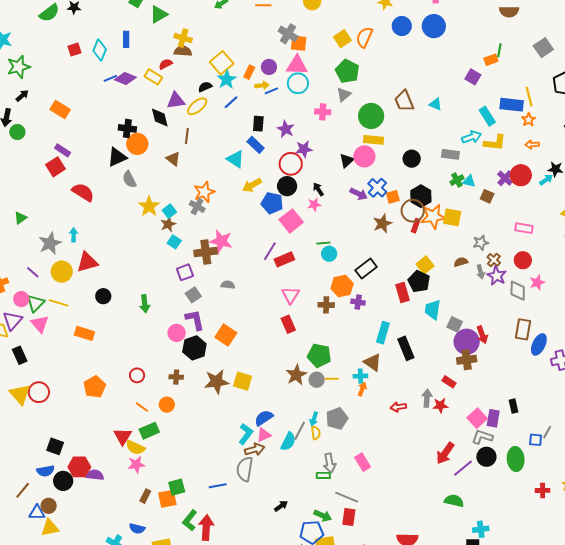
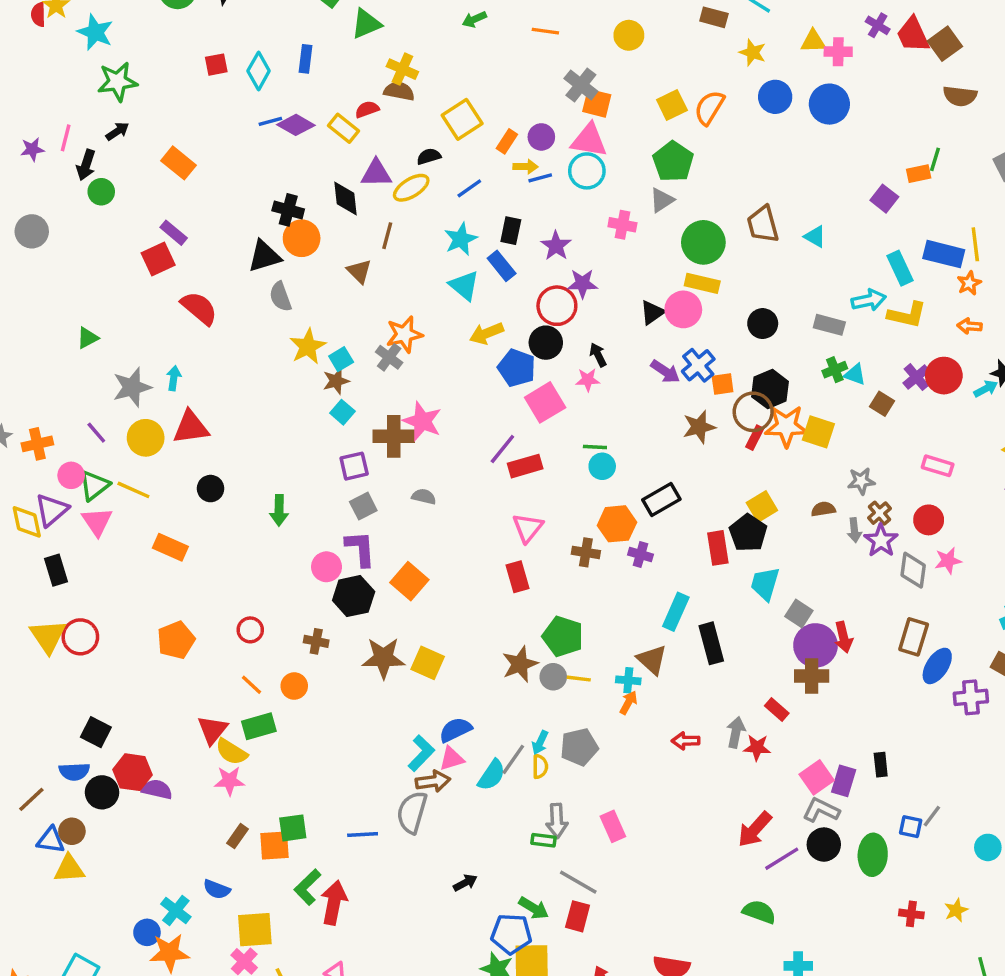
cyan star: (227, 79) -> (461, 239), moved

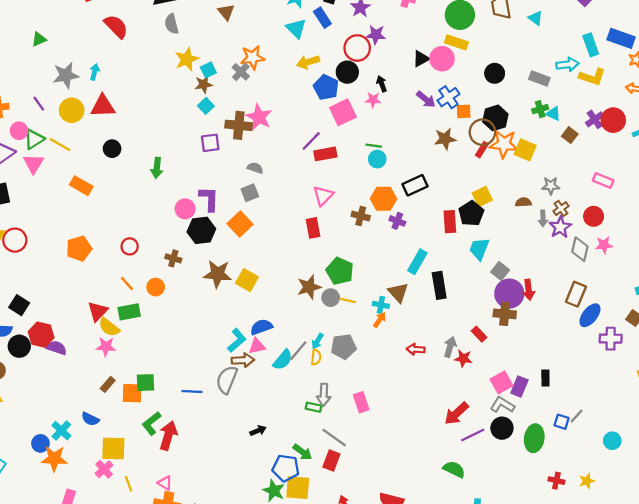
gray square: (363, 506) -> (250, 193), moved

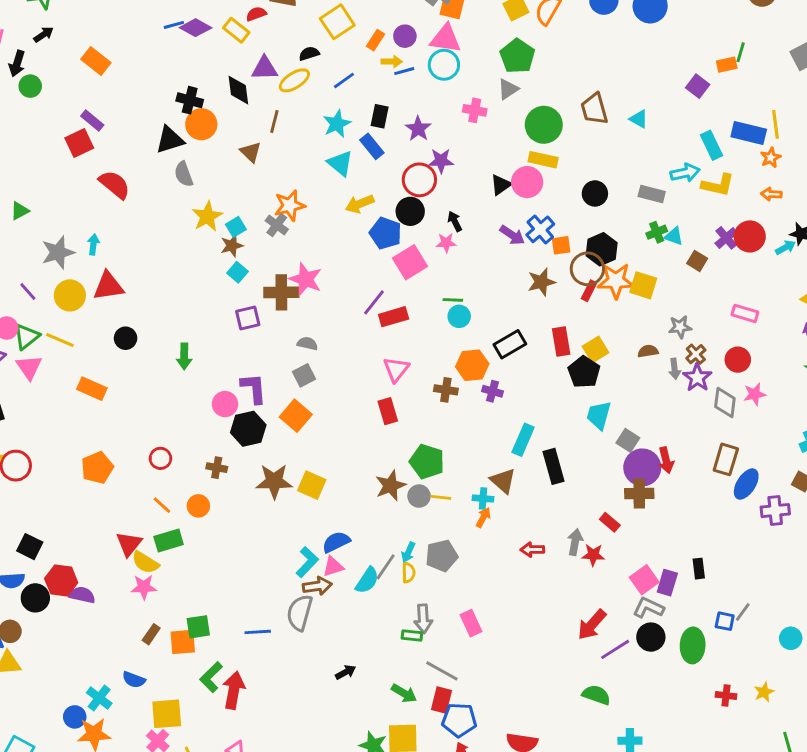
red rectangle: (450, 222) -> (561, 342), moved
blue pentagon: (286, 468) -> (459, 720), moved

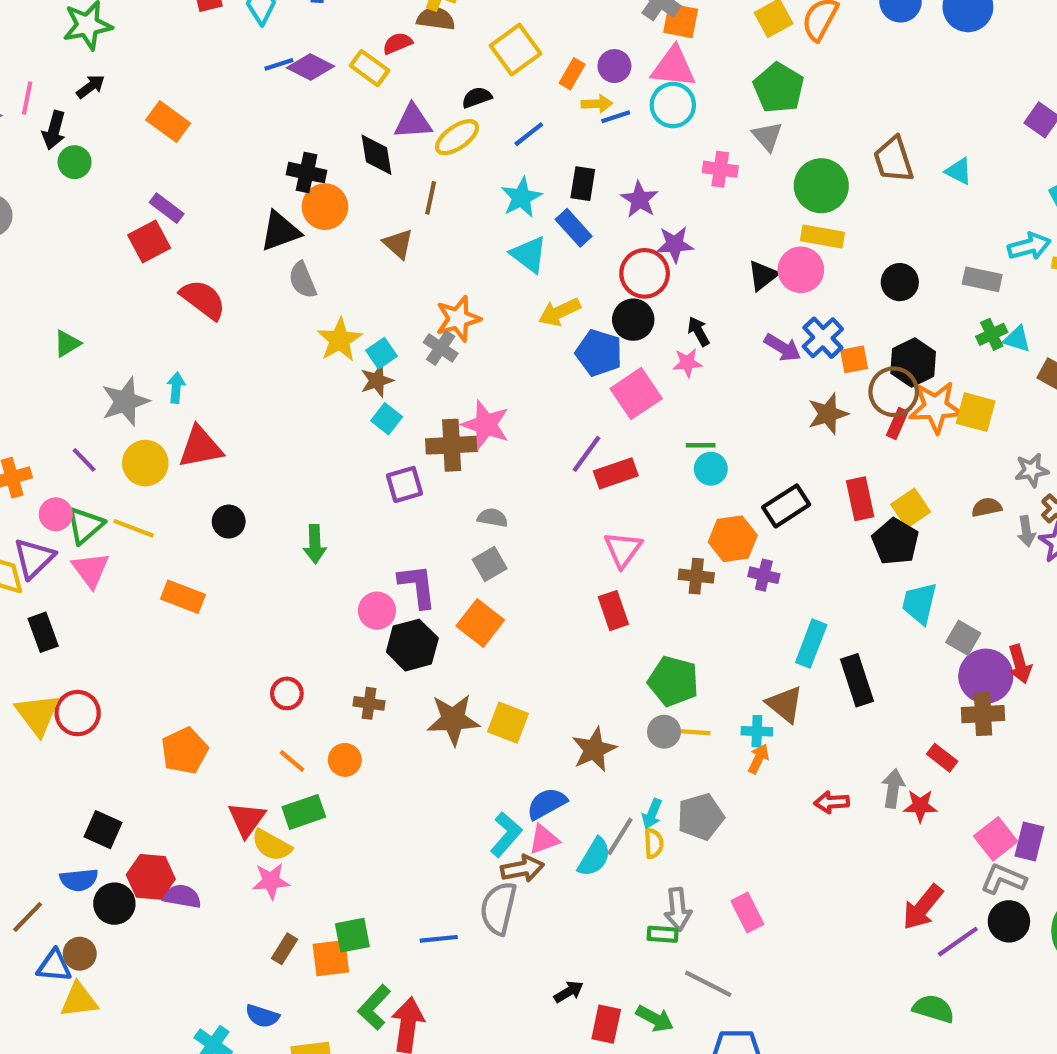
gray triangle: (508, 89) -> (767, 136), turned -35
orange pentagon: (97, 468) -> (185, 751), moved
brown star: (391, 486) -> (594, 749), moved
red rectangle: (442, 700) -> (606, 1024), moved

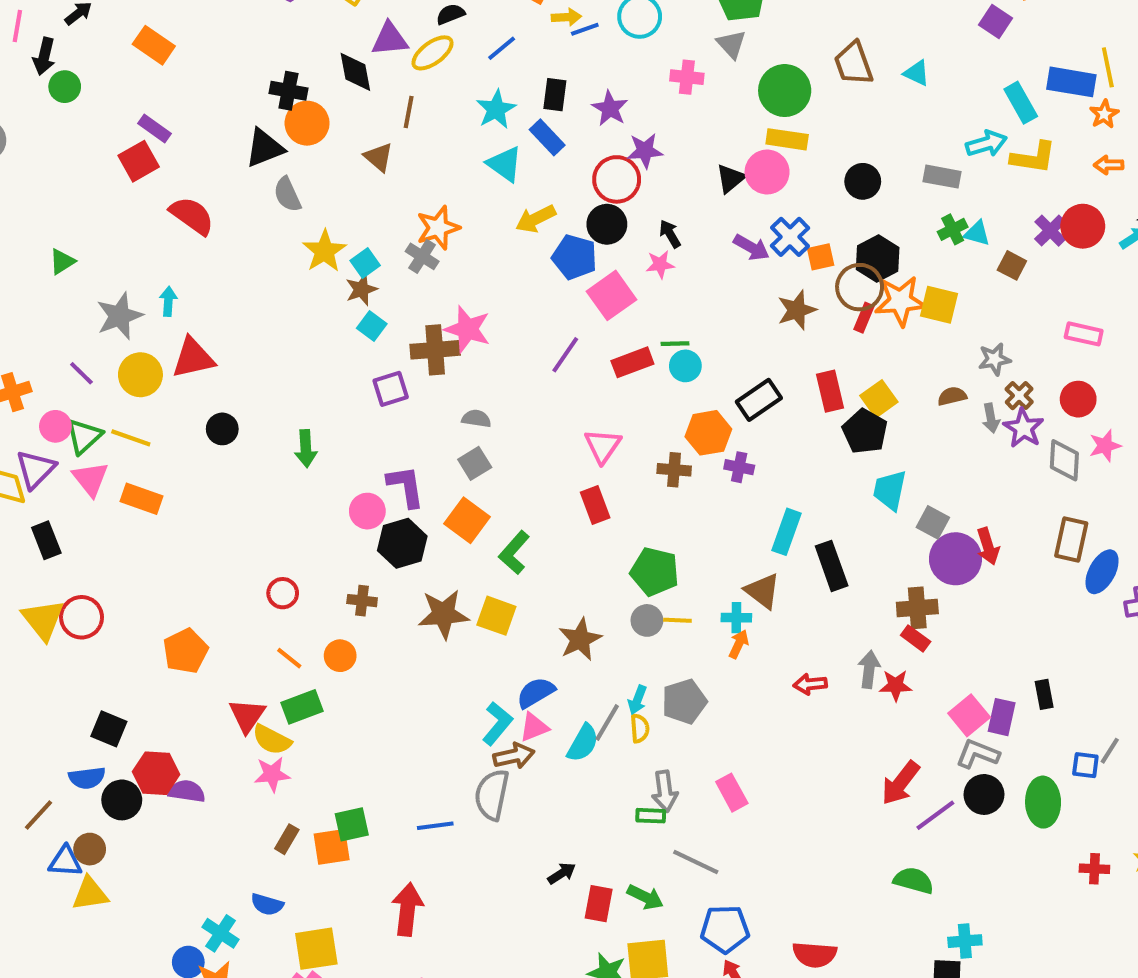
red rectangle: (616, 473) -> (632, 362), moved
orange rectangle: (183, 597) -> (142, 499), moved
brown cross: (983, 714) -> (917, 608), moved
green L-shape: (374, 1007) -> (514, 552), moved

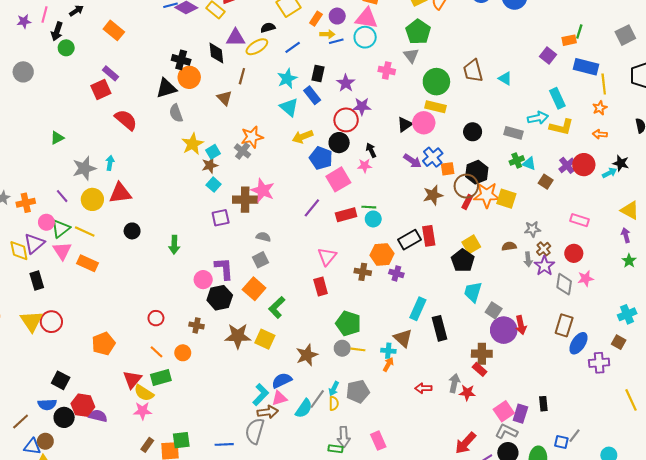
blue rectangle: (1071, 82) -> (586, 67), moved
red rectangle: (830, 391) -> (429, 236), moved

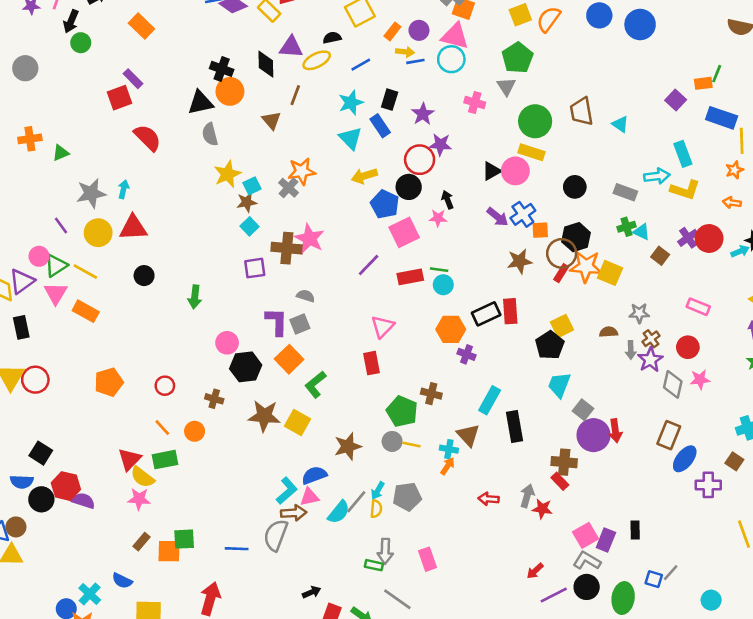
orange cross: (26, 203) -> (30, 139), moved
purple L-shape: (224, 269) -> (277, 322), moved
brown cross: (363, 272) -> (431, 394), moved
orange pentagon: (103, 344) -> (109, 382), moved
red arrow: (465, 443) -> (535, 571), size x0.6

